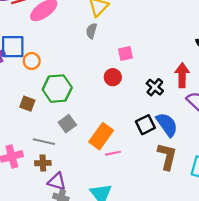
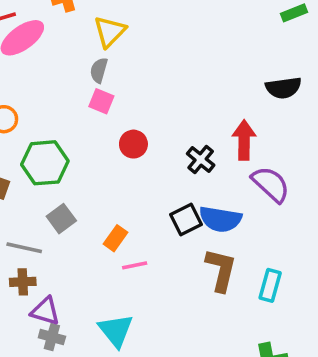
pink square: (125, 54) -> (101, 101), moved, turned 35
blue semicircle: (167, 125) -> (220, 219), turned 135
orange rectangle: (101, 136) -> (115, 238), size x0.6

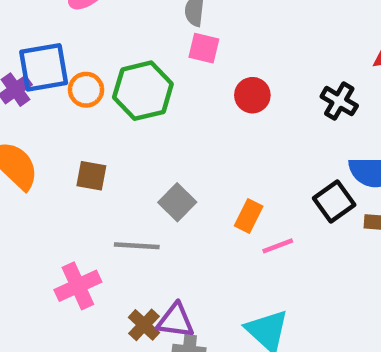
green hexagon: (45, 163) -> (143, 91), moved
black square: (186, 220) -> (334, 201), moved
brown cross: (23, 282) -> (144, 325), moved, turned -35

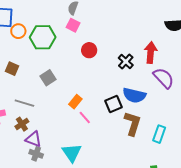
gray square: (177, 202) -> (48, 78), moved
pink line: (278, 246) -> (85, 117), turned 56
brown cross: (144, 325) -> (22, 124), moved

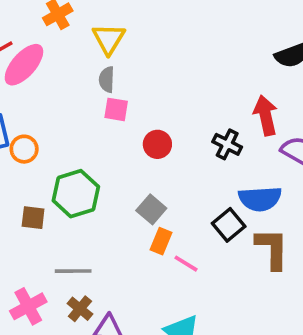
green hexagon: (43, 37) -> (76, 194), moved
gray square: (48, 78) -> (151, 209), moved

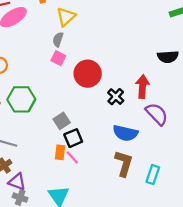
red circle: (157, 144) -> (88, 74), moved, size x1.6
black square: (229, 225) -> (73, 138), moved
orange rectangle: (161, 241) -> (60, 152), moved, turned -32

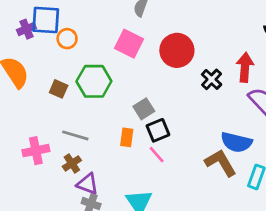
pink square: (58, 58) -> (129, 44), moved, size x1.5
blue semicircle: (125, 133) -> (236, 142), moved
orange rectangle: (60, 152) -> (127, 137), moved
brown L-shape: (124, 163) -> (221, 163), turned -48

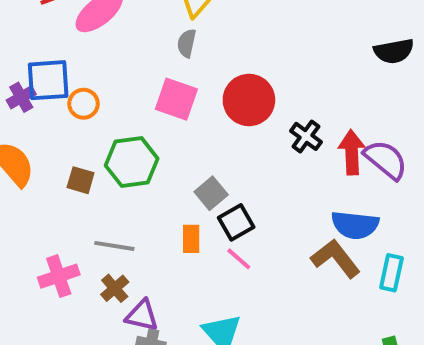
red arrow: (245, 67) -> (352, 152), moved

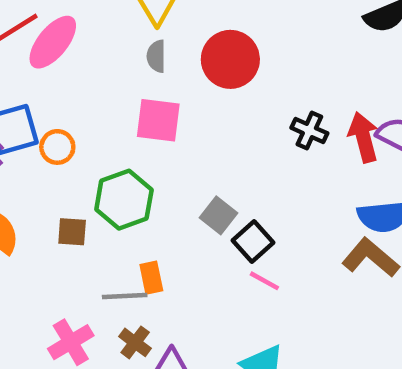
red circle: (249, 100) -> (230, 59), moved
orange rectangle: (191, 239) -> (151, 278), moved

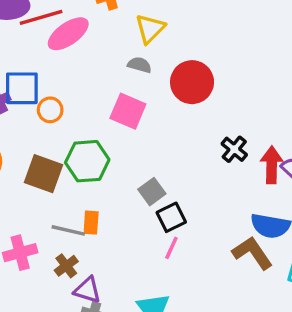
gray semicircle: (156, 56) -> (140, 65), turned 90
brown square: (72, 232) -> (44, 174), size x1.6
pink line: (264, 281) -> (171, 248), turned 70

